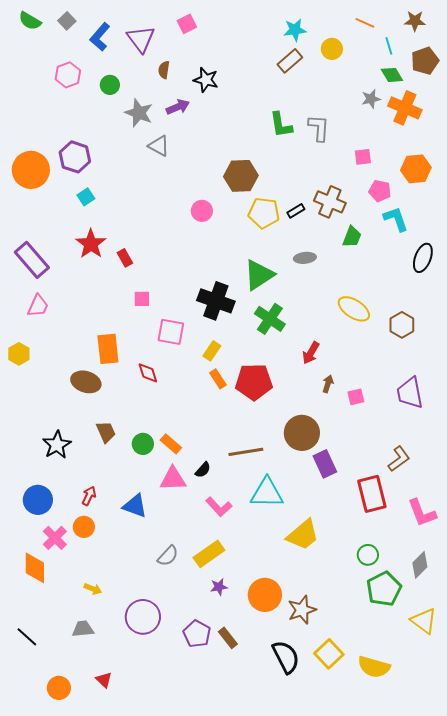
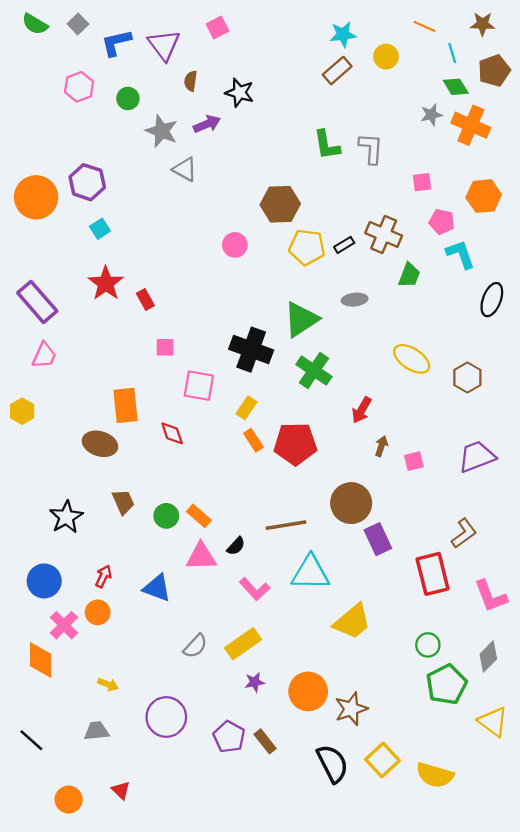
blue L-shape: (100, 37) -> (116, 43), turned 36
purple trapezoid: (410, 393) -> (477, 457), turned 80

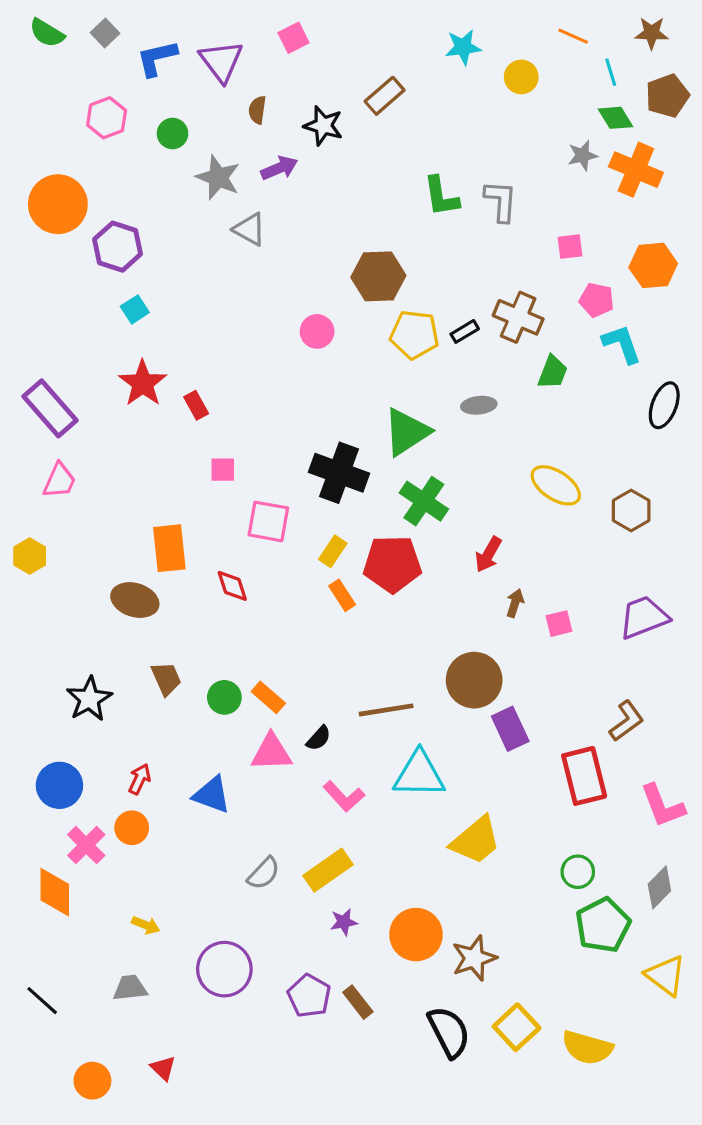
brown rectangle: (337, 71) -> (385, 96), moved
orange circle: (36, 197) -> (58, 204), moved
red pentagon: (295, 444) -> (392, 564), moved

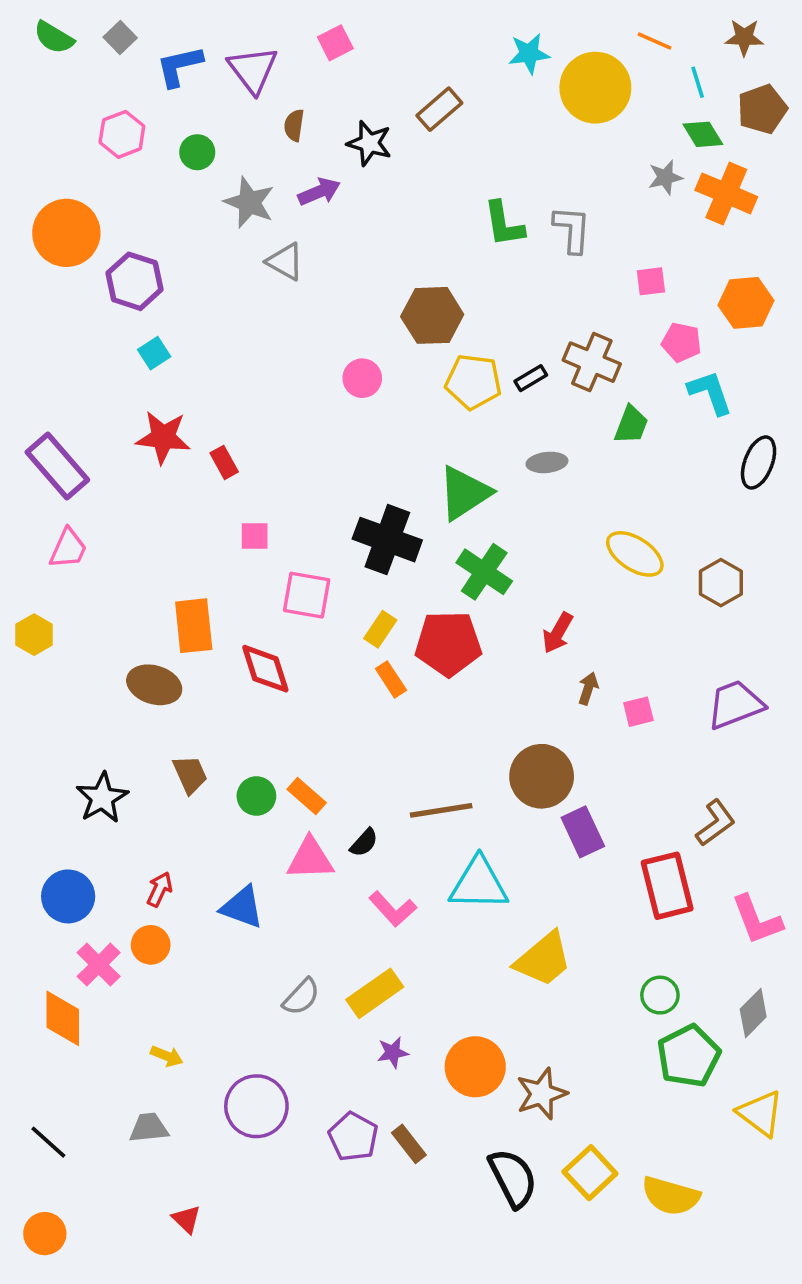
yellow circle: (521, 77) -> (595, 88), size x1.8
red star: (143, 383) -> (163, 437), turned -30
red diamond: (232, 586) -> (265, 669), size x1.4
orange circle: (92, 1081) -> (45, 1234), moved

